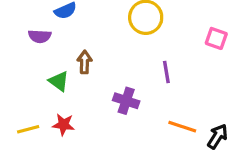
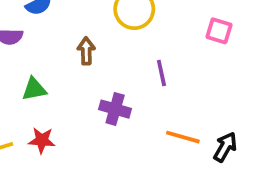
brown arrow: (85, 62) -> (86, 51), moved
green triangle: (59, 81) -> (34, 89), turned -45

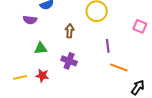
purple cross: (115, 109) -> (69, 61), moved
orange line: (183, 137) -> (119, 67), moved

